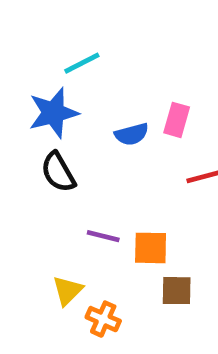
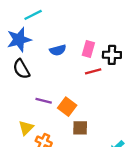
pink rectangle: (177, 120) -> (88, 49), moved
orange square: (151, 248) -> (67, 107), turned 36

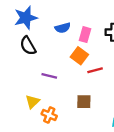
pink rectangle: (88, 49) -> (85, 35), moved
red line: (93, 71) -> (95, 70), moved
orange square: (67, 107) -> (79, 56), moved

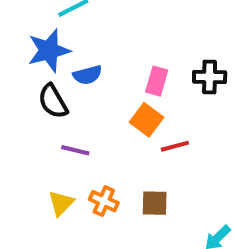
blue semicircle: (63, 28) -> (87, 75), moved
purple line: (49, 76) -> (75, 150), moved
orange cross: (49, 115) -> (104, 201), moved

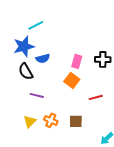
red line: (175, 146) -> (96, 97), moved

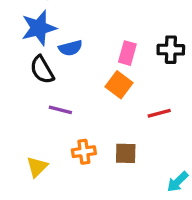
orange cross: (51, 120) -> (84, 152), turned -32
yellow triangle: (30, 121) -> (37, 167), moved

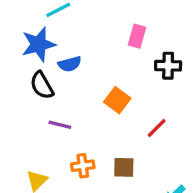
pink rectangle: (127, 53) -> (137, 36), moved
red line: (159, 113) -> (157, 128), turned -30

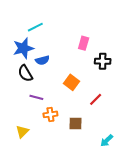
orange cross: (83, 166) -> (50, 114), moved

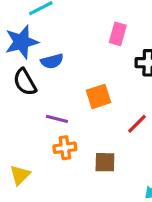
orange square: (71, 82) -> (99, 96), turned 35
purple line: (36, 97) -> (57, 119), moved

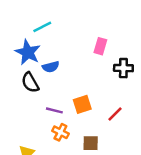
blue star: (22, 42) -> (28, 52), turned -30
orange square: (99, 96) -> (82, 104), moved
orange cross: (65, 148) -> (60, 132), turned 35

